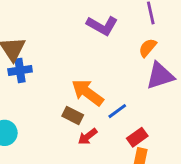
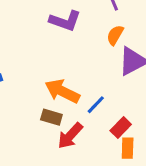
red arrow: (88, 137) -> (70, 136), size x1.4

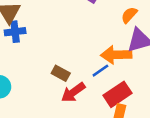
orange arrow: (62, 91) -> (116, 55), moved, turned -40
red rectangle: (121, 128) -> (118, 94), size x1.5

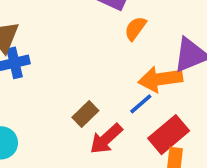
orange semicircle: (129, 15) -> (135, 28), moved
brown rectangle: (61, 73) -> (85, 114), turned -66

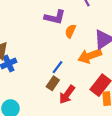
blue line: (141, 104) -> (58, 67), moved

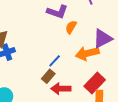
red arrow: (67, 94) -> (61, 89), turned 48

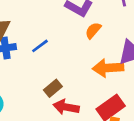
blue line: (55, 61) -> (40, 46), moved

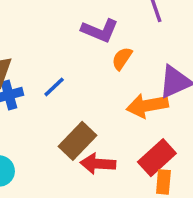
brown rectangle: (53, 88) -> (77, 141), size x1.5

